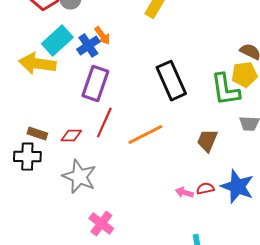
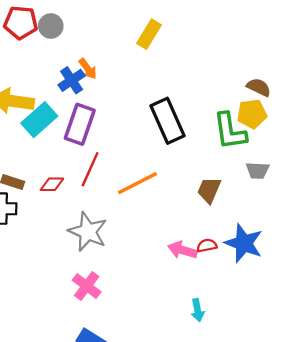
cyan rectangle: (57, 41) -> (39, 120), moved
gray star: (79, 177) -> (88, 232), moved
pink arrow: (184, 193) -> (183, 250), size x1.4

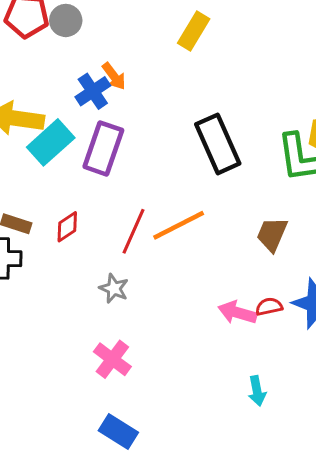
red line: (90, 169) -> (133, 231), moved
red diamond: (52, 184) -> (67, 227), turned -35
gray star: (88, 232) -> (114, 288), size x0.6

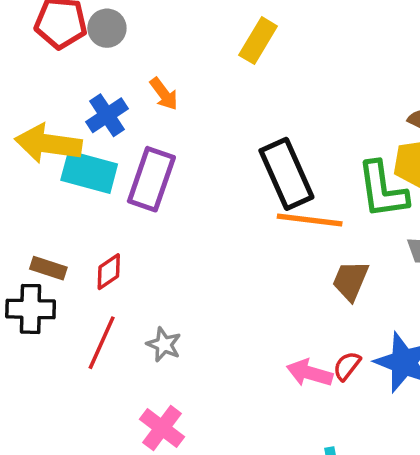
blue cross: (93, 91) -> (107, 115), moved
cyan rectangle: (51, 142) -> (89, 172), turned 57
orange line: (179, 225) -> (310, 220), moved, turned 34
red line: (133, 231) -> (102, 343), moved
red semicircle: (269, 307) -> (347, 366), turned -40

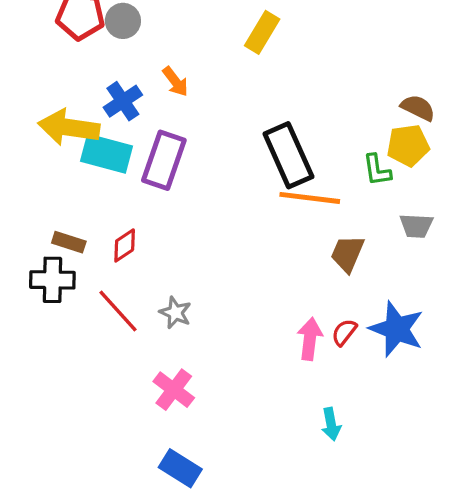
green L-shape: (382, 190) -> (377, 170), size x0.6
red line: (102, 343) -> (118, 311), turned -66
pink arrow: (310, 373) -> (310, 339), turned 81

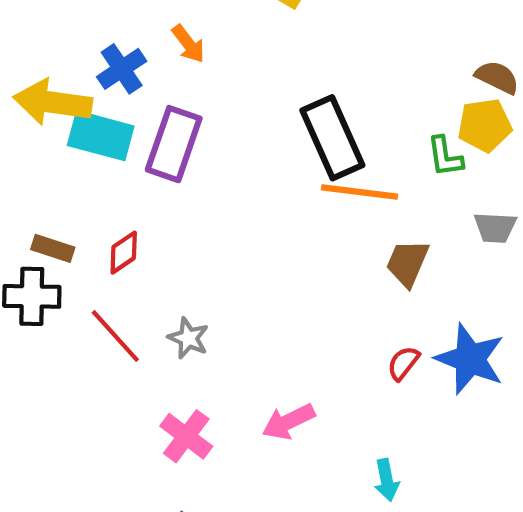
pink arrow: (310, 339) -> (289, 422), moved, turned -123

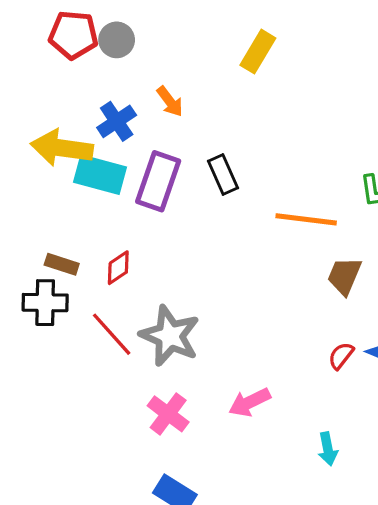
black rectangle: (332, 138) -> (223, 175), moved, size x0.6
gray star: (188, 338) -> (170, 336), size x1.8

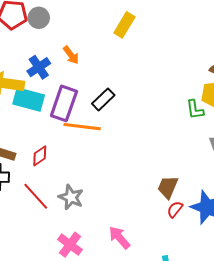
black rectangle: (223, 175) -> (103, 99), turned 70
orange line: (306, 219) -> (82, 127), moved
brown trapezoid: (344, 276) -> (168, 187), moved
gray star: (170, 336) -> (71, 197), size x0.7
pink arrow: (250, 402) -> (119, 238), turned 75

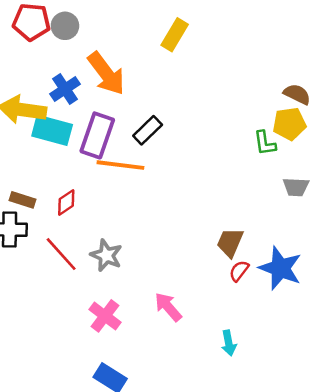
orange arrow: (71, 55) -> (106, 74), size x1.8

